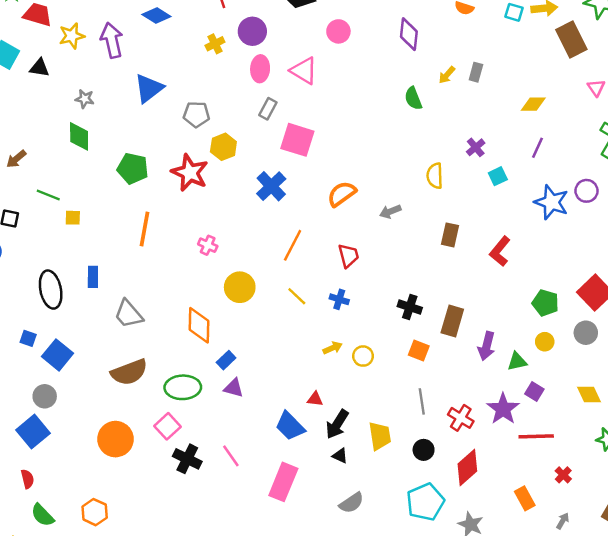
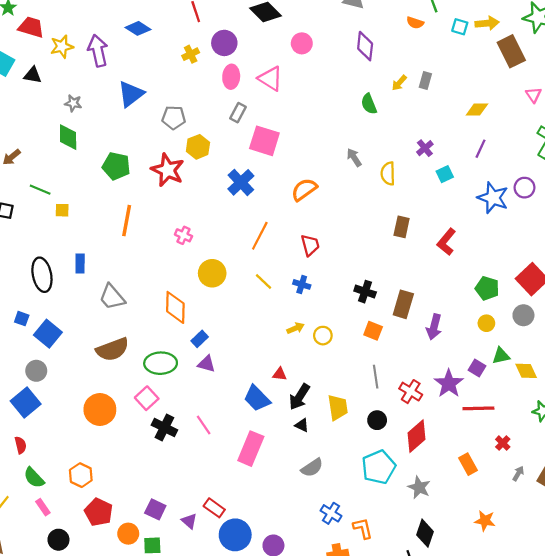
gray arrow: (390, 211) -> (354, 157), moved, turned 78
green triangle: (517, 361) -> (501, 356), moved
gray arrow: (563, 521) -> (518, 473), moved

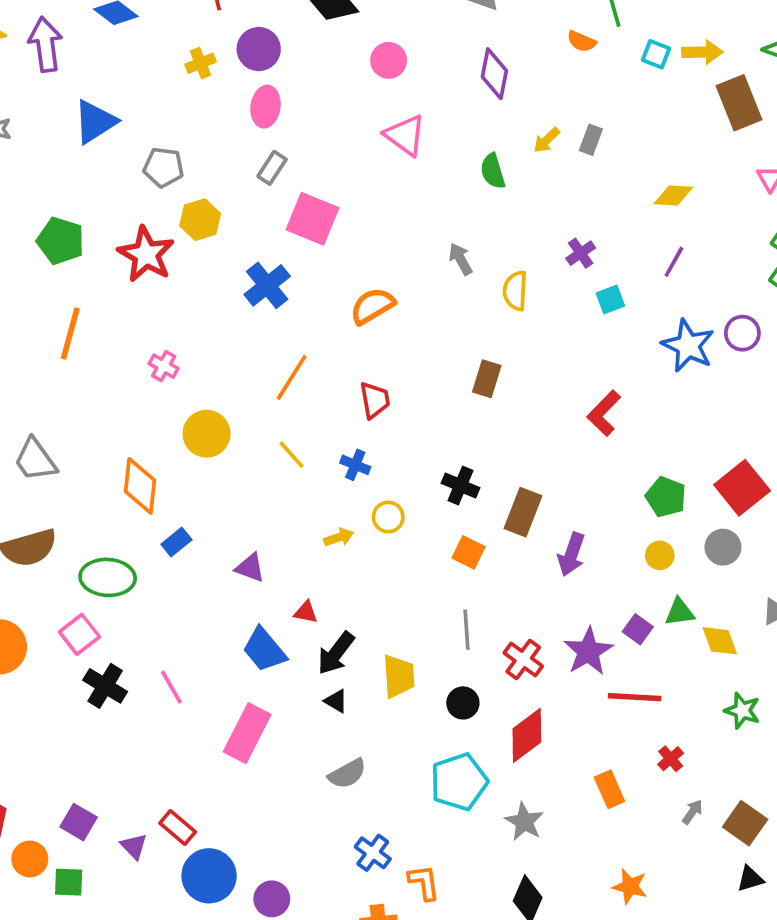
pink triangle: (270, 79) -> (405, 135), moved
brown rectangle: (402, 227) -> (487, 379), moved
yellow circle: (323, 336) -> (388, 517), moved
purple triangle: (206, 364) -> (250, 568), moved

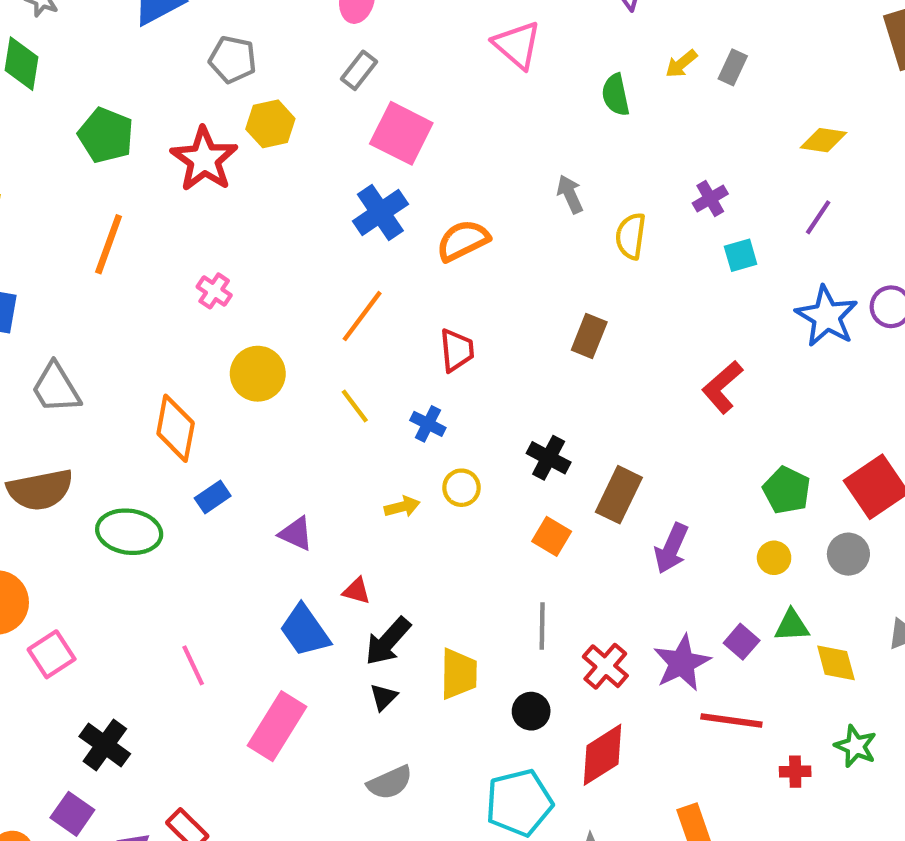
blue cross: (267, 285) -> (380, 213), moved
pink square: (79, 634) -> (52, 654), moved
black cross: (105, 686) -> (105, 745), moved
black triangle: (336, 701) -> (384, 697), turned 40
red cross: (671, 759) -> (795, 772), moved, turned 35

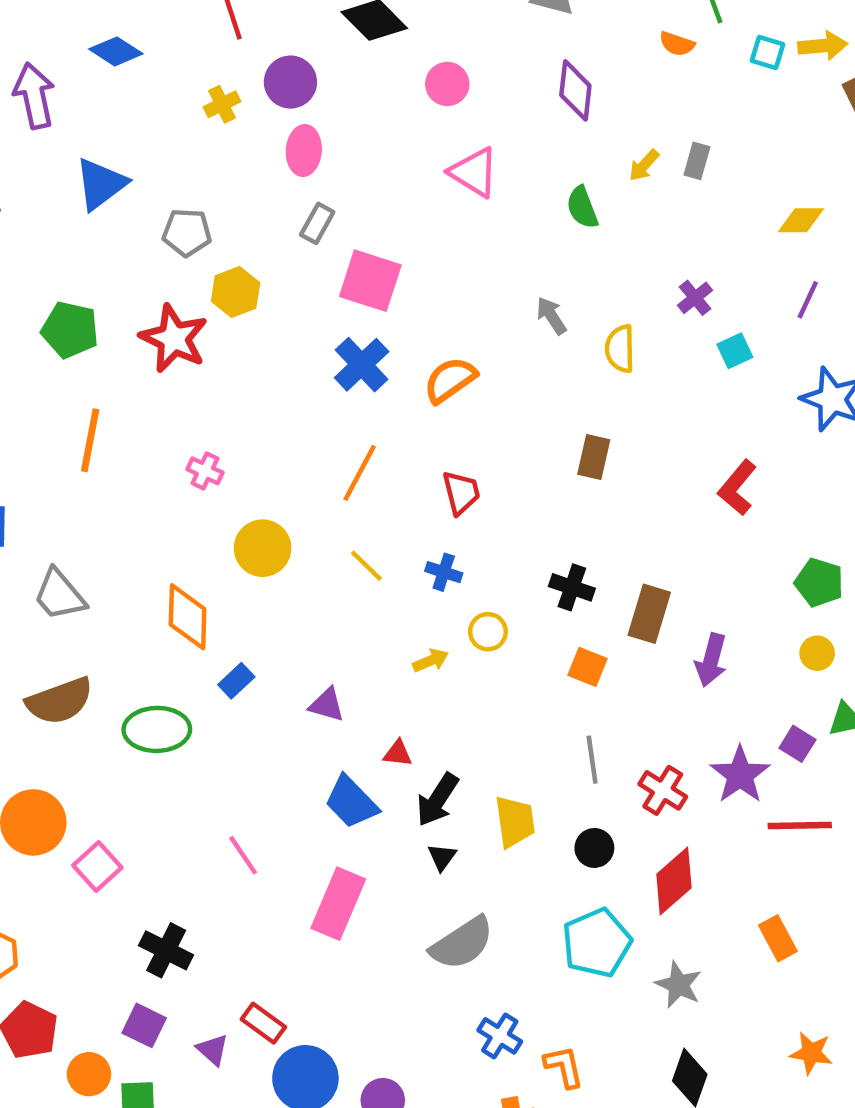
gray semicircle: (390, 783) -> (462, 943), size x1.4

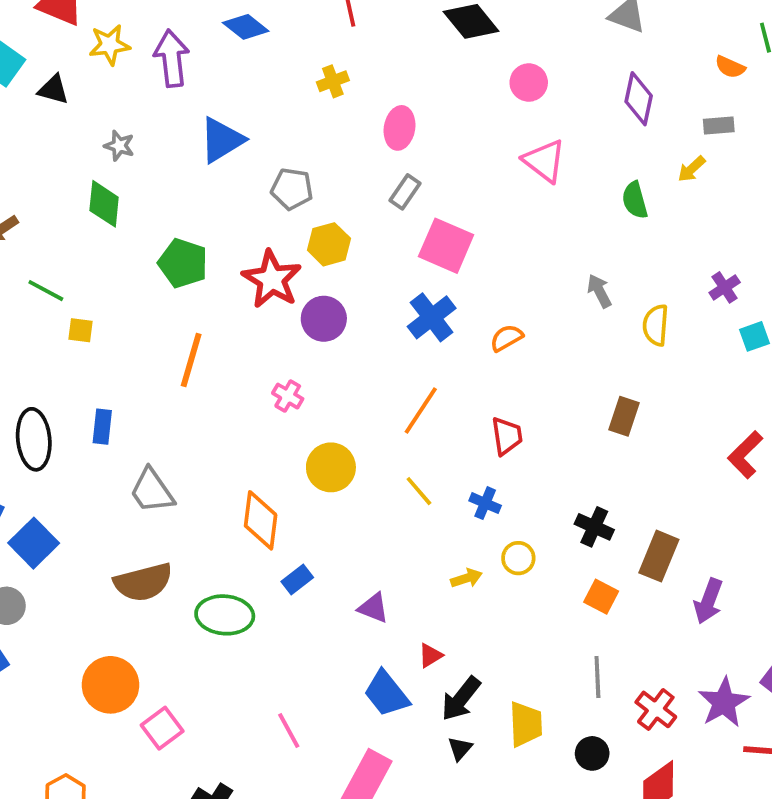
purple circle: (290, 82) -> (324, 319), moved
gray rectangle: (697, 161) -> (719, 125), moved, turned 64
orange semicircle: (450, 380) -> (506, 338), size x0.7
red triangle: (398, 753) -> (430, 655), turned -44

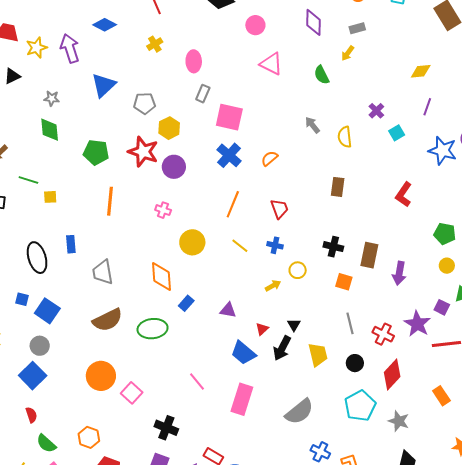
black triangle: (53, 89) -> (12, 76), turned -30
gray trapezoid: (152, 491) -> (103, 272), turned 36
black triangle: (460, 749) -> (294, 325), moved

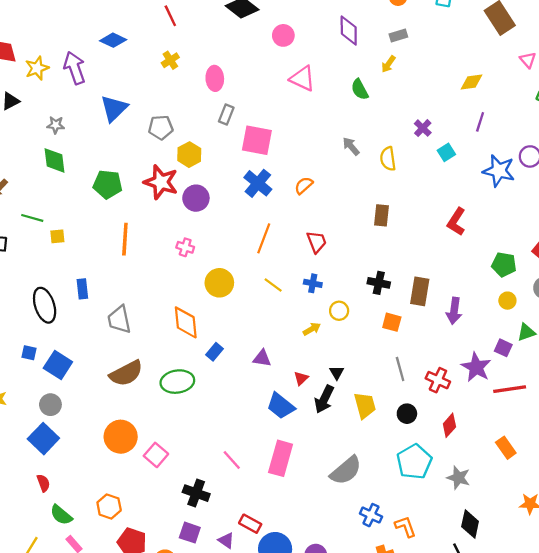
red diamond: (392, 374) -> (449, 425), size x0.7
pink line: (197, 382) -> (232, 460), moved

